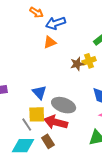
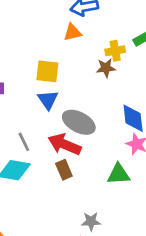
yellow cross: (89, 61) -> (115, 51), moved
yellow square: (37, 114) -> (47, 71), moved
brown rectangle: (48, 141) -> (64, 170), moved

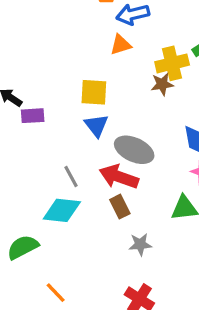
yellow cross: (115, 51) -> (172, 63), size x1.4
gray star: (91, 221) -> (140, 244), moved

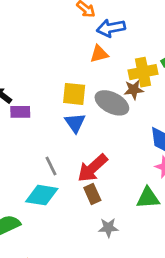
gray ellipse: (134, 150) -> (112, 103), moved
red arrow: (119, 177) -> (93, 168), turned -64

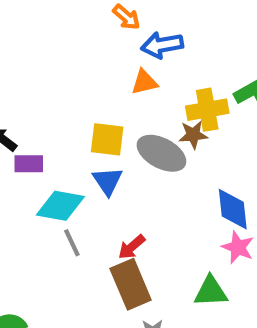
red arrow: (93, 168) -> (132, 247), size x0.6
brown rectangle: (92, 194) -> (131, 284), size x1.6
cyan diamond: (42, 195) -> (60, 206), moved

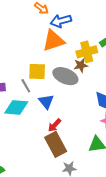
orange triangle: (144, 82) -> (54, 41), size x1.6
blue triangle: (108, 181) -> (46, 102), moved
gray line: (72, 243) -> (26, 86), moved

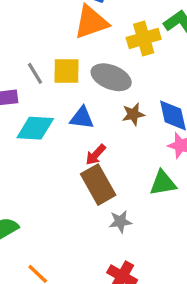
brown star: (81, 65) -> (133, 114), moved
gray line: (26, 86) -> (35, 73), moved
blue triangle: (46, 102) -> (82, 118), turned -42

